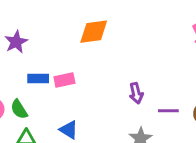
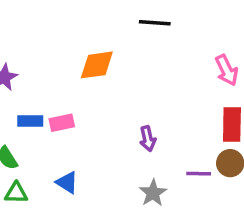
purple line: (168, 111) -> (199, 174), moved

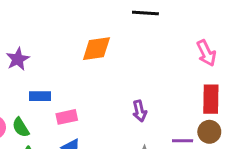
pink rectangle: (62, 123) -> (67, 117), moved

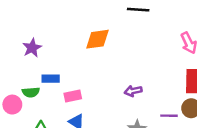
purple arrow: (140, 111) -> (133, 91), turned 91
green semicircle: (21, 127) -> (31, 92), moved, turned -63

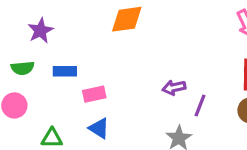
green semicircle: (31, 92) -> (23, 68), moved
purple line: (169, 116) -> (200, 105), moved, turned -70

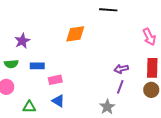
purple arrow: (174, 88) -> (121, 69), moved

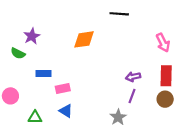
purple star: (22, 41) -> (32, 36), moved
green semicircle: (11, 64) -> (18, 53), moved, turned 32

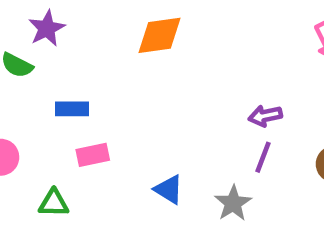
pink rectangle: (63, 88) -> (93, 155), moved
blue triangle: (66, 111) -> (169, 189), moved

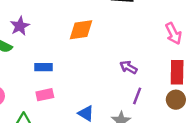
blue rectangle: (72, 109) -> (44, 67), moved
purple arrow: (265, 116) -> (128, 67), moved, turned 42

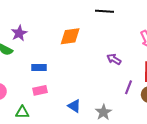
purple arrow: (128, 67) -> (114, 59), moved
purple line: (137, 96) -> (128, 87), moved

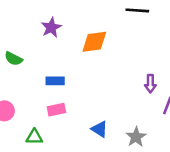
purple star: (19, 33) -> (51, 27), moved
purple arrow: (114, 59) -> (150, 83), moved, turned -120

